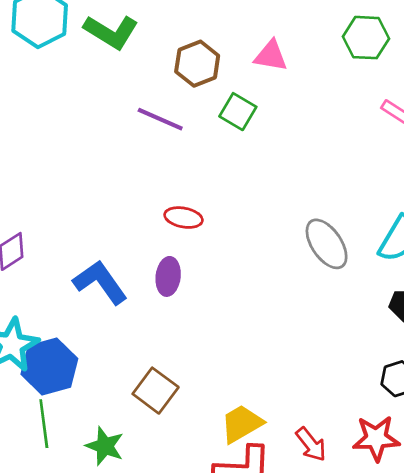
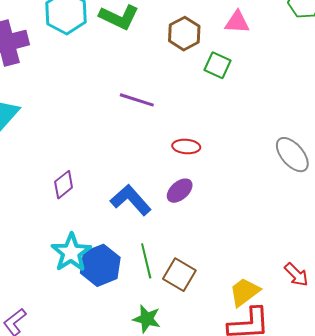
purple line: (160, 119) -> (137, 100), moved
purple ellipse: (168, 276) -> (180, 191), turned 48
green line: (44, 424) -> (146, 261), moved
red arrow: (311, 444) -> (296, 275), moved

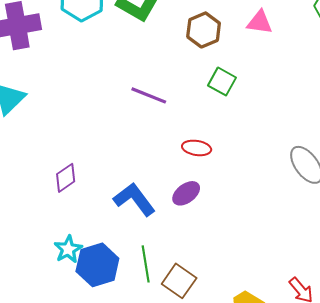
green square: (218, 65) -> (222, 82), moved
cyan star: (71, 253) -> (68, 249), size x0.7

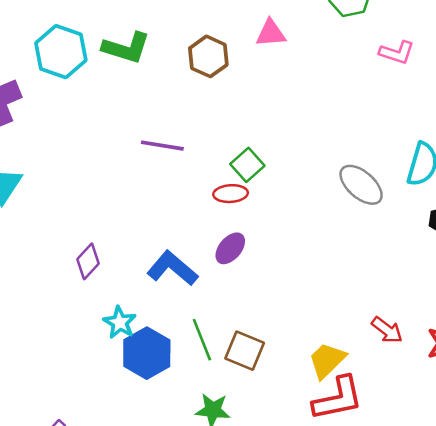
green square: (222, 82) -> (247, 165), moved, turned 32
cyan star: (68, 249) -> (120, 322), moved

